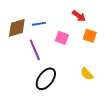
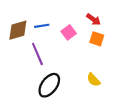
red arrow: (79, 16) -> (94, 19), moved
pink square: (62, 38) -> (69, 32), moved, turned 32

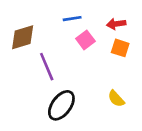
red arrow: (94, 19) -> (116, 24), turned 136
blue line: (42, 26) -> (72, 19), moved

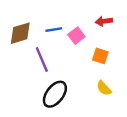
blue line: (72, 19) -> (54, 30), moved
orange square: (120, 48) -> (100, 56), moved

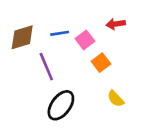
orange square: (100, 56) -> (101, 63), moved, turned 35

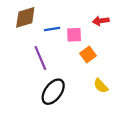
brown diamond: (22, 37) -> (25, 17), moved
pink square: (85, 40) -> (74, 35), turned 35

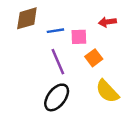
purple line: (40, 58) -> (58, 62), moved
yellow semicircle: (101, 86) -> (107, 91), size x1.5

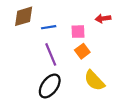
red arrow: (107, 22) -> (103, 19), moved
pink square: (79, 37) -> (78, 32), moved

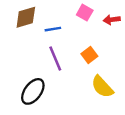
pink square: (78, 32) -> (85, 13), moved, turned 32
black ellipse: (50, 86) -> (33, 91), moved

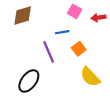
blue line: (53, 29) -> (62, 32), moved

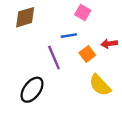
red arrow: (98, 18) -> (109, 44), moved

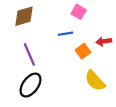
purple line: (54, 57) -> (29, 54), moved

